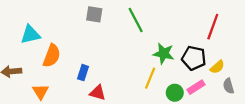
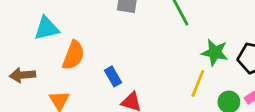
blue rectangle: (83, 73) -> (113, 76), turned -48

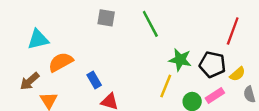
orange semicircle: (73, 55) -> (61, 62), turned -140
brown arrow: (23, 75) -> (30, 81), moved, turned -36

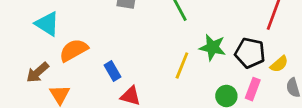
cyan triangle: (38, 39) -> (47, 24), turned 45
yellow line: (166, 86) -> (182, 65), moved
pink rectangle: (215, 96) -> (253, 89), turned -36

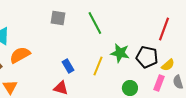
blue rectangle: (112, 71) -> (68, 66), moved
pink rectangle: (253, 89) -> (159, 83), moved

